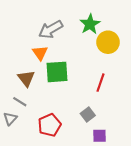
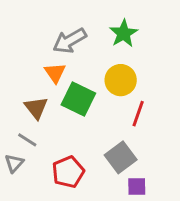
yellow circle: (108, 42) -> (121, 80), moved
green square: (57, 72) -> (78, 99), turned 30
gray square: (88, 114) -> (121, 157), size x1.5

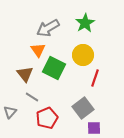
gray line: (27, 140) -> (32, 97), moved

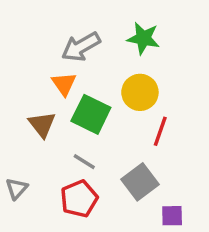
green star: (85, 23) -> (143, 38), turned -30
gray line: (32, 97) -> (84, 162), moved
purple square: (94, 128) -> (172, 216), moved

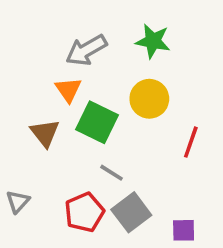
red line: (160, 131) -> (191, 142), moved
gray line: (84, 162) -> (112, 173), moved
gray square: (140, 182) -> (131, 212), moved

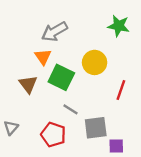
green star: (153, 41) -> (119, 26), moved
red pentagon: (84, 212) -> (53, 135), turned -30
gray square: (131, 212) -> (96, 128), moved, turned 30

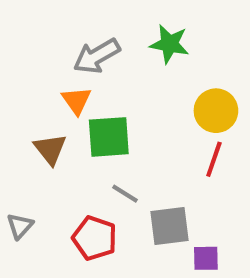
green star: (119, 26) -> (169, 44), moved
yellow circle: (95, 62) -> (216, 111), moved
green square: (61, 77) -> (109, 137), turned -30

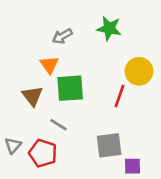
gray arrow: (97, 56) -> (62, 36), size x0.7
red line: (214, 159) -> (119, 96), moved
gray line: (125, 194) -> (58, 125), moved
red pentagon: (95, 238) -> (43, 153), moved

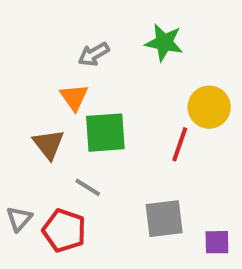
purple square: (132, 166) -> (217, 242), moved

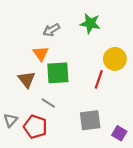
purple square: (217, 242) -> (119, 133), turned 32

